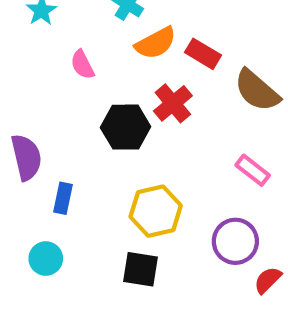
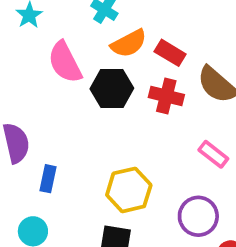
pink semicircle: (82, 65) -> (65, 62), size x1.6
red cross: (173, 103) -> (166, 96), moved, turned -36
black hexagon: (125, 127) -> (112, 88), moved

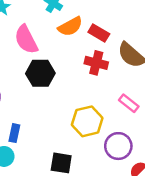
black hexagon: (112, 88) -> (40, 73), moved
blue rectangle: (48, 179) -> (14, 133), moved
yellow hexagon: (129, 190) -> (87, 121), moved

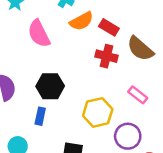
black hexagon: (40, 73) -> (50, 86), moved
blue rectangle: (14, 133) -> (40, 116), moved

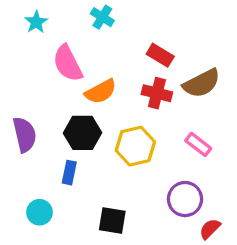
orange semicircle: (81, 21) -> (101, 92), moved
brown semicircle: (140, 49) -> (202, 83), turned -68
yellow hexagon: (98, 112) -> (135, 146), moved

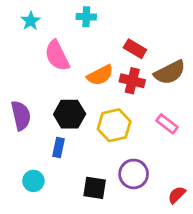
cyan cross: (102, 17) -> (86, 17), turned -30
orange semicircle: (101, 92) -> (100, 75), moved
purple circle: (185, 199) -> (134, 174), moved

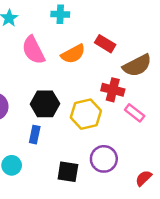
orange semicircle: (100, 75) -> (73, 54), moved
red cross: (132, 81) -> (113, 90), moved

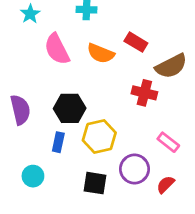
orange semicircle: (73, 54) -> (101, 53), turned 50
pink rectangle: (135, 113) -> (168, 142), moved
yellow hexagon: (86, 114) -> (99, 137), moved
red semicircle: (144, 178) -> (166, 184), moved

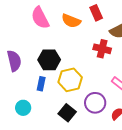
red rectangle: (136, 42) -> (96, 13), turned 35
black square: (95, 183) -> (67, 113), turned 30

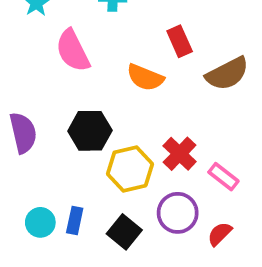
orange semicircle: (71, 21) -> (145, 77), moved
red cross: (102, 49) -> (180, 154), moved, turned 30
blue rectangle: (41, 84) -> (75, 221), moved

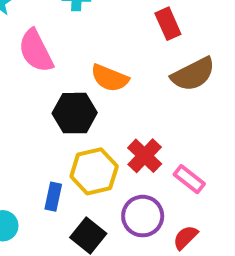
red rectangle: (180, 41) -> (168, 24), moved
black hexagon: (90, 131) -> (75, 113), moved
blue rectangle: (75, 221) -> (53, 197), moved

